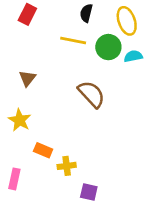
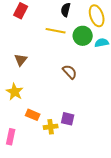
brown semicircle: (91, 94) -> (70, 72), size x0.7
purple square: (89, 192) -> (68, 119), moved

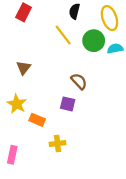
yellow line: (56, 31) -> (63, 35), turned 42
orange rectangle: (33, 115) -> (37, 120), moved
purple square: (68, 119) -> (68, 104), moved

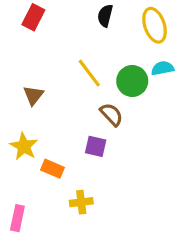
yellow line: (63, 35) -> (89, 73), moved
green circle: (94, 41) -> (132, 81), moved

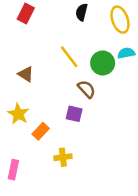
brown triangle: (33, 95) -> (26, 74), turned -35
orange rectangle: (53, 169) -> (41, 131), turned -70

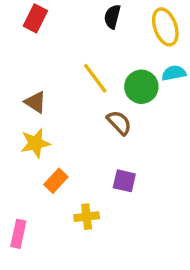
yellow star: (18, 114) -> (35, 143), moved, turned 30
purple square: (74, 114) -> (124, 181), moved

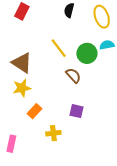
brown triangle: (35, 102) -> (22, 63), size x1.5

